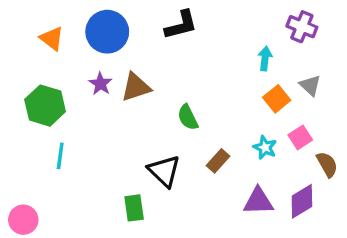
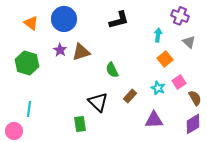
black L-shape: (181, 25) -> (119, 20), moved
gray triangle: (310, 85) -> (189, 42), moved
cyan line: (60, 156) -> (29, 109), moved
purple diamond: (302, 201) -> (193, 124), moved

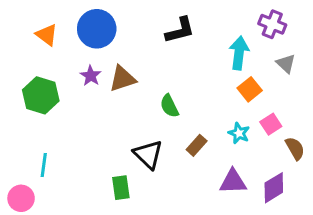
cyan arrow: (158, 35) -> (239, 53), size x1.5
purple diamond: (193, 124) -> (274, 188), moved

